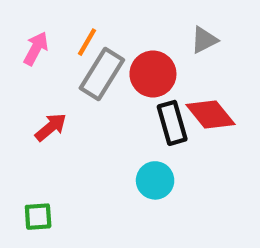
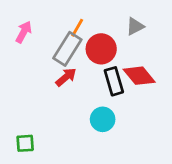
orange line: (87, 42) -> (77, 28), moved
red arrow: (51, 127) -> (66, 77), moved

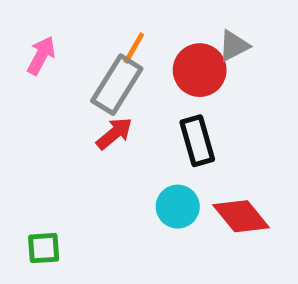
red circle: (101, 49) -> (200, 70), moved
red diamond: (139, 76) -> (241, 216), moved

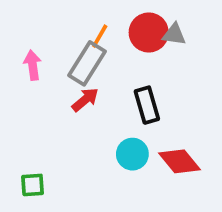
gray triangle: (234, 46) -> (174, 34), turned 35
pink arrow: (41, 55) -> (33, 65), moved, turned -36
red circle: (200, 70) -> (149, 32), moved

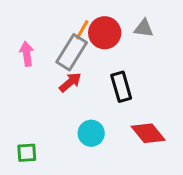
red circle: (149, 32) -> (105, 33), moved
cyan circle: (132, 154) -> (91, 133), moved

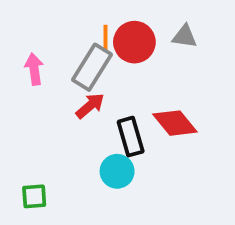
orange line: (82, 30) -> (106, 38), turned -30
black rectangle: (121, 87) -> (131, 137), moved
red diamond: (148, 133) -> (175, 123), moved

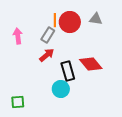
gray rectangle: (92, 67) -> (48, 35), size x0.7

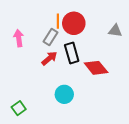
gray triangle: (96, 19) -> (115, 31), moved
black rectangle: (68, 71) -> (72, 53), moved
green square: (18, 102) -> (19, 108), turned -32

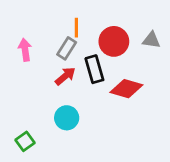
red circle: (74, 23) -> (114, 41), moved
red diamond: (96, 68) -> (126, 89), turned -35
cyan circle: (64, 94) -> (67, 118), moved

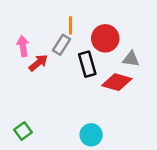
gray triangle: (151, 40) -> (131, 59), moved
red arrow: (65, 76) -> (38, 63), moved
cyan circle: (67, 118) -> (91, 135), moved

